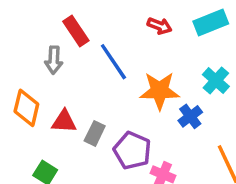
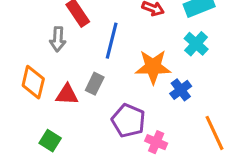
blue line: (113, 62) -> (112, 41), turned 48
cyan cross: (216, 80) -> (196, 44), moved
gray rectangle: (95, 133) -> (95, 84), moved

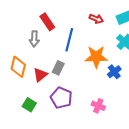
red triangle: (67, 94) -> (40, 75), turned -42
purple pentagon: (128, 121) -> (61, 98), moved

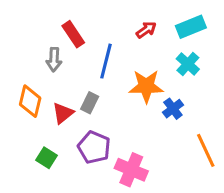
red arrow: (96, 19) -> (146, 30), turned -56
pink cross: (98, 106) -> (131, 170), moved, size x1.5

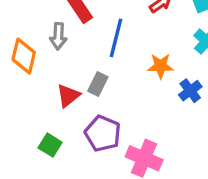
orange star: (146, 86) -> (161, 66), size x0.7
orange diamond: (30, 101) -> (24, 56), moved

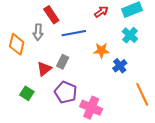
blue line: (116, 38) -> (74, 33), turned 65
green square: (50, 145) -> (27, 93), moved

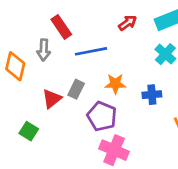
orange star: (101, 50) -> (115, 84), moved
blue cross: (120, 66) -> (152, 95), turned 32
purple pentagon: (66, 92) -> (102, 116), moved

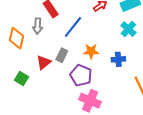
blue line: (91, 51) -> (73, 27), turned -40
green square: (29, 131) -> (21, 78), moved

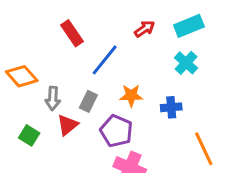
gray arrow: (38, 26) -> (53, 98), moved
orange diamond: (16, 38) -> (22, 76), turned -55
red triangle: (44, 62) -> (68, 125), moved

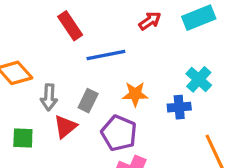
blue line: (105, 60) -> (106, 55), turned 40
cyan cross: (186, 63) -> (199, 79), moved
green square: (29, 135) -> (23, 138), turned -30

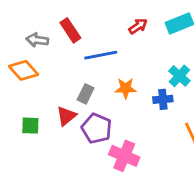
gray arrow: (49, 97) -> (37, 40), moved, turned 95
purple pentagon: (119, 133) -> (97, 128), moved

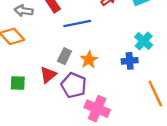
orange star: (126, 88) -> (89, 60), moved, turned -30

